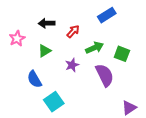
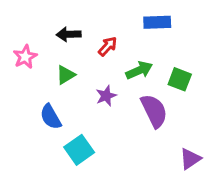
blue rectangle: (107, 15) -> (157, 22), turned 30

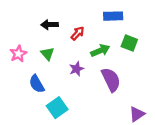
pink star: (25, 57) -> (18, 54), moved
green triangle: (66, 75) -> (47, 54), turned -40
green square: (180, 79) -> (129, 43), moved

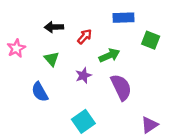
green square: (129, 43) -> (151, 40), moved
pink star: (18, 54) -> (16, 48), moved
cyan square: (57, 108) -> (83, 121), moved

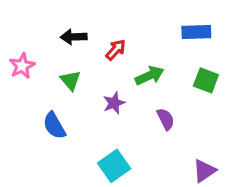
blue rectangle: (123, 18) -> (196, 32), moved
green square: (151, 40) -> (206, 80), moved
purple semicircle: (121, 87) -> (166, 119), size x0.6

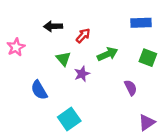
green triangle: (70, 80) -> (63, 59), moved
purple semicircle: (166, 119) -> (131, 88), moved
cyan square: (114, 166) -> (69, 119), moved

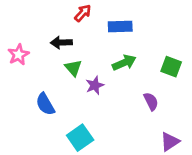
blue rectangle: (141, 23) -> (120, 26), moved
black arrow: (53, 26) -> (61, 43), moved
red arrow: (83, 36) -> (83, 13), moved

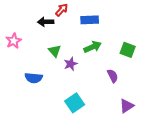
black arrow: (61, 43) -> (46, 22), moved
blue semicircle: (45, 104) -> (34, 78), turned -54
cyan square: (80, 138) -> (75, 103), moved

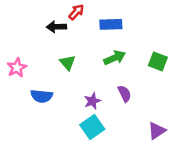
pink star: (14, 41) -> (17, 68), moved
purple star: (71, 64) -> (92, 101), moved
purple semicircle: (113, 76) -> (124, 94), moved

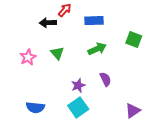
green square: (158, 61) -> (134, 39), moved
pink star: (17, 68) -> (28, 57), moved
blue semicircle: (42, 96) -> (35, 107), moved

